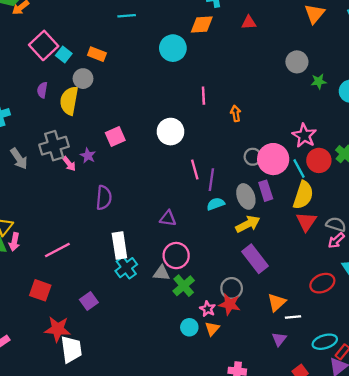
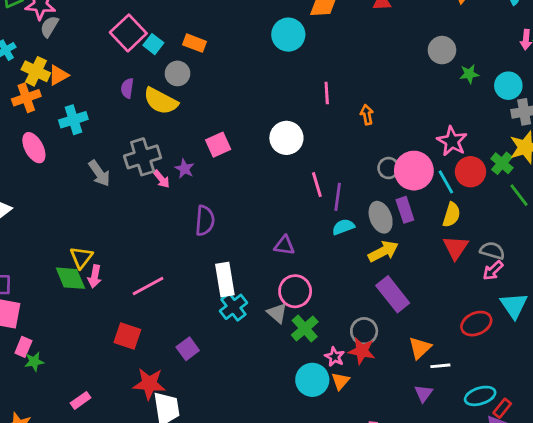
yellow semicircle: (69, 101) -> (161, 101), turned -72
yellow semicircle: (303, 195) -> (451, 215), size x0.7
gray triangle: (161, 273) -> (277, 313), turned 36
cyan circle: (189, 327) -> (312, 380), size x1.5

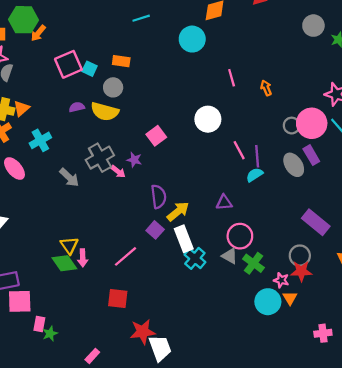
pink square: (128, 33) -> (68, 64), turned 32
purple semicircle: (127, 88) -> (77, 107), turned 80
cyan semicircle: (343, 227) -> (255, 175), moved
yellow arrow: (383, 251) -> (178, 211), moved
purple square: (188, 349) -> (155, 230), moved

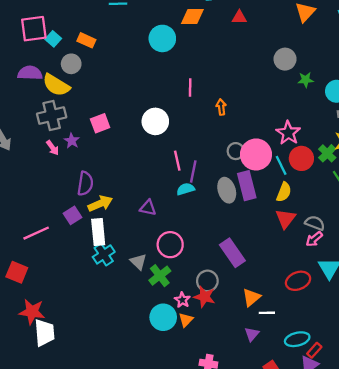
purple semicircle: (77, 107) -> (30, 73), size x1.5
purple rectangle: (311, 155) -> (247, 186), size x1.4
gray cross: (100, 158) -> (52, 116), moved
pink circle: (240, 236) -> (170, 245), moved

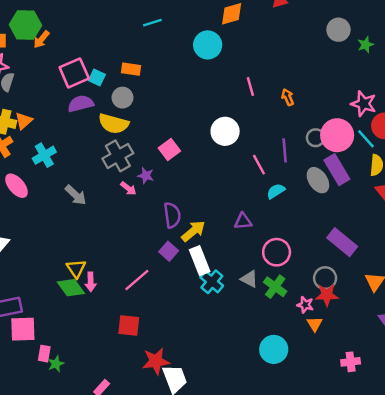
purple semicircle: (30, 73) -> (81, 104), moved
purple line: (193, 172) -> (285, 150), moved
cyan circle: (163, 317) -> (274, 349), moved

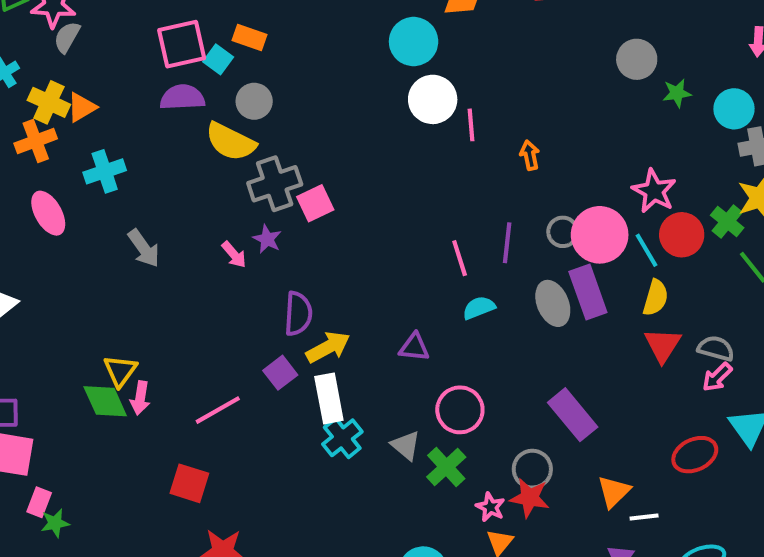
orange rectangle: (131, 69) -> (250, 38), moved
white circle: (225, 131) -> (433, 99), moved
gray cross: (118, 156) -> (275, 184), moved

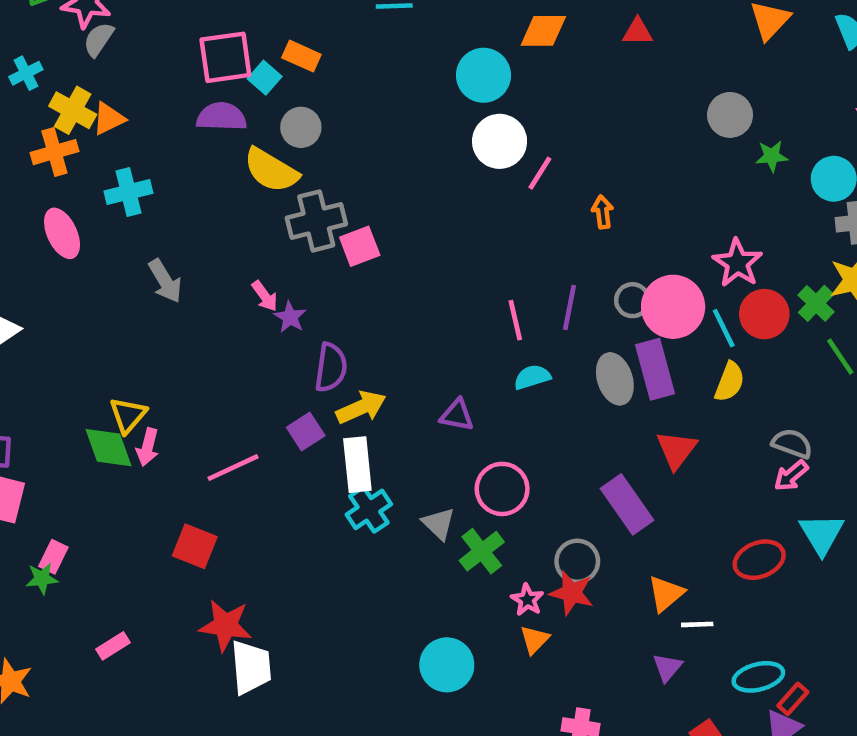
pink line: (471, 125) -> (540, 173), turned 32
purple star: (267, 239) -> (290, 317), moved
red triangle: (663, 345) -> (676, 450), moved
pink rectangle: (39, 502) -> (53, 557), moved

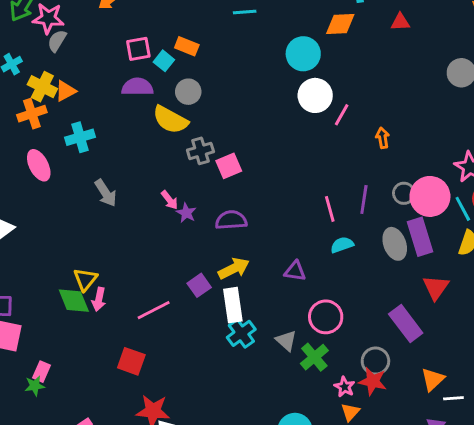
pink square: (225, 57) -> (138, 49), size x0.7
gray cross: (316, 221) -> (200, 151), size x0.7
purple semicircle: (331, 367) -> (231, 220), moved, turned -100

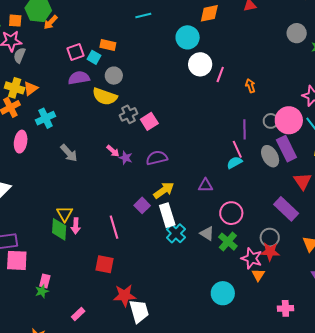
pink ellipse: (39, 165) -> (21, 142), turned 45
pink line: (330, 209) -> (237, 149), moved
green diamond: (74, 301) -> (59, 229), turned 35
pink line: (154, 310) -> (114, 227), turned -70
pink star: (345, 387) -> (252, 258), size x1.5

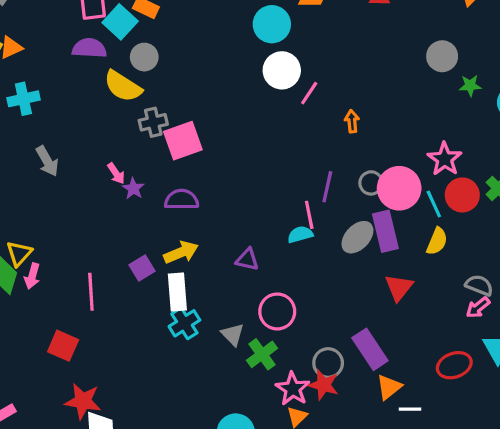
cyan square: (94, 57) -> (120, 22), size x1.5
pink square: (149, 121) -> (183, 141), size x1.4
gray ellipse: (270, 156) -> (357, 237), turned 60
purple rectangle: (286, 209) -> (370, 349), moved

